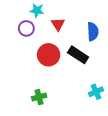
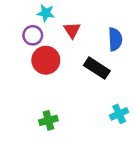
red circle: (49, 55) -> (46, 60), moved

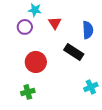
red circle: (46, 60) -> (36, 62), moved
green cross: (48, 120) -> (28, 92), moved

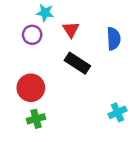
black rectangle: (74, 52) -> (77, 63), moved
red circle: (36, 62) -> (31, 88), moved

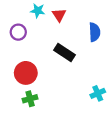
red triangle: (71, 30) -> (59, 15), moved
purple circle: (32, 35) -> (18, 32), moved

